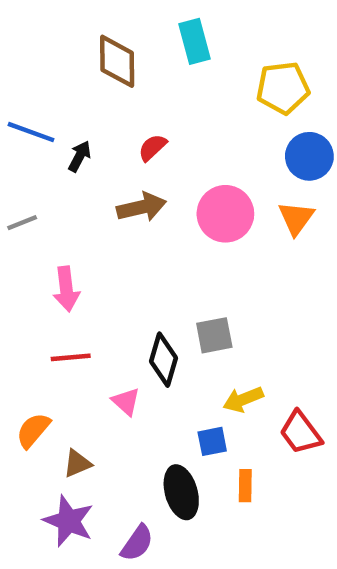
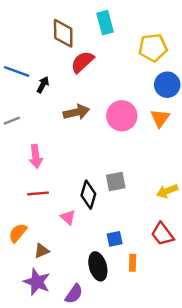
red semicircle: (152, 147) -> (82, 62), moved, size x1.5
yellow arrow: (243, 399) -> (167, 191), moved

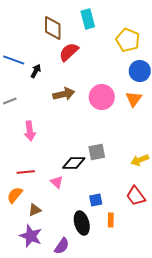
yellow pentagon: (153, 48) -> (128, 40), turned 30
red line: (38, 193) -> (26, 172), moved
black diamond: (88, 195) -> (74, 163), turned 75

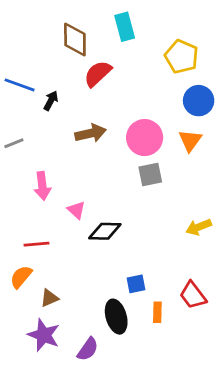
gray square: (97, 152) -> (150, 174), moved
pink triangle: (57, 182) -> (76, 210), moved
red trapezoid: (136, 196) -> (193, 295), moved

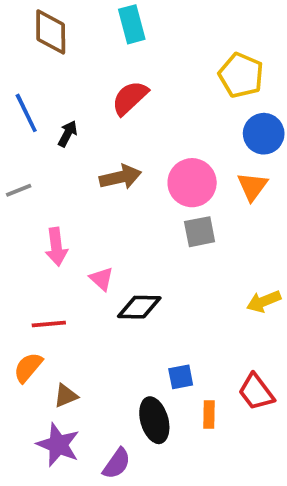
cyan rectangle: (125, 27) -> (132, 24), moved
brown diamond: (75, 40) -> (51, 32), moved
blue line: (20, 85) -> (26, 113), turned 44

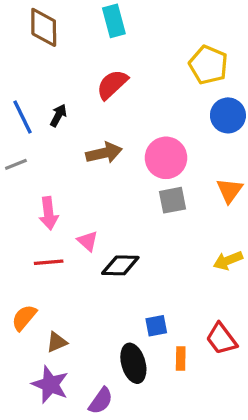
blue line: (26, 113) -> (22, 117), moved
orange triangle: (252, 186) -> (230, 190), moved
red line: (49, 324) -> (49, 262), moved

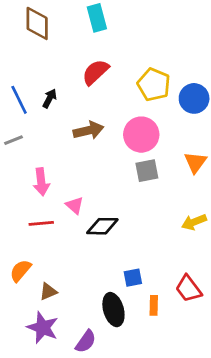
yellow pentagon: (208, 65) -> (154, 85), moved

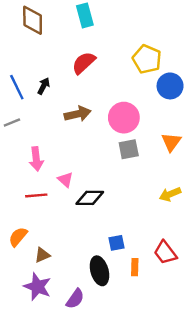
yellow pentagon: (154, 85) -> (147, 59), moved

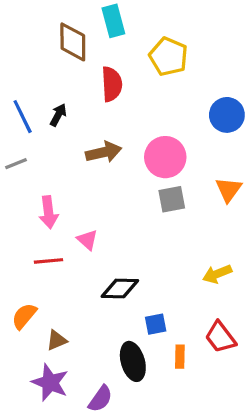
brown diamond: (33, 20) -> (73, 42), moved
yellow pentagon: (147, 59) -> (169, 57), moved
red semicircle: (84, 63) -> (112, 84), turned 130
yellow arrow: (170, 194) -> (217, 274), moved
black diamond: (90, 198) -> (120, 288), moved

